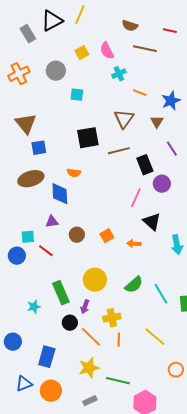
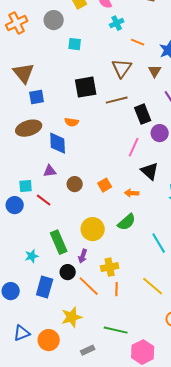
green semicircle: (134, 285) -> (127, 222), moved
blue rectangle: (47, 357) -> (45, 287), moved
yellow star: (89, 368) -> (72, 317), moved

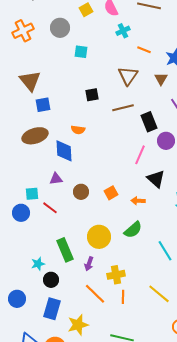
black square: (86, 87) -> (92, 95), size x0.6
black circle: (68, 272) -> (51, 280), moved
blue rectangle: (45, 287) -> (52, 309), moved

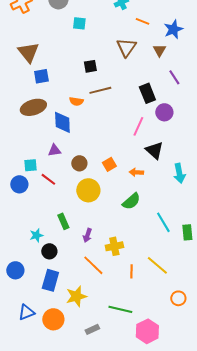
brown line: (123, 108) -> (100, 90), moved
yellow circle: (99, 237) -> (88, 190), moved
green rectangle: (65, 250) -> (63, 221), size x0.7
orange line: (123, 297) -> (131, 271), moved

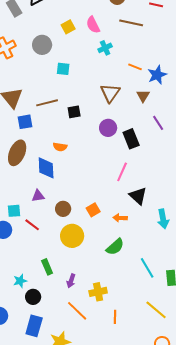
orange line: (142, 21) -> (135, 67), moved
brown line: (100, 90) -> (47, 103), moved
brown ellipse: (33, 107) -> (17, 153), turned -50
purple circle: (164, 112) -> (108, 128), moved
yellow line: (157, 265) -> (156, 310), moved

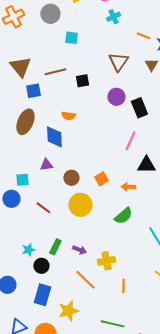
black triangle: (138, 196) -> (146, 165), turned -42
red line: (32, 225) -> (43, 208), moved
green rectangle: (47, 267) -> (55, 247), moved, turned 49
purple arrow: (71, 281) -> (79, 250), turned -88

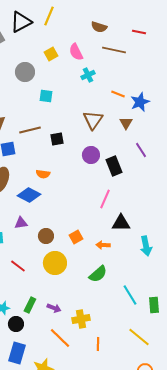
blue diamond: (54, 137) -> (29, 195), turned -60

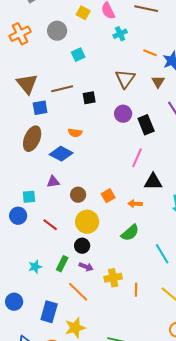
yellow square: (51, 54) -> (83, 13), turned -32
cyan square: (46, 96) -> (78, 55), turned -32
black circle: (16, 324) -> (82, 246), moved
orange line: (60, 338) -> (78, 292), moved
orange line: (98, 344) -> (136, 290), moved

